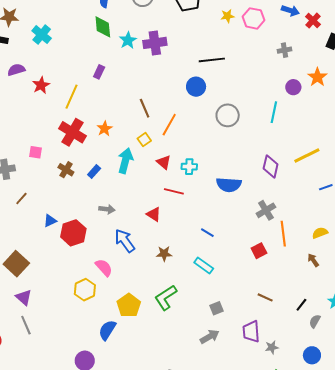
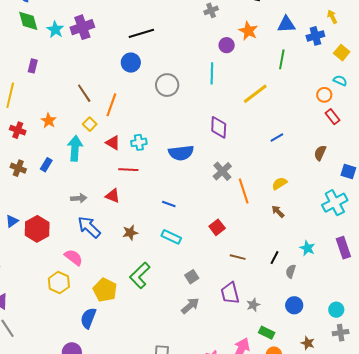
red cross: (72, 132) -> (18, 130), size x0.6
yellow line: (307, 155) -> (255, 94), moved
gray arrow: (107, 209) -> (79, 198), moved
red square: (259, 251) -> (217, 227), moved

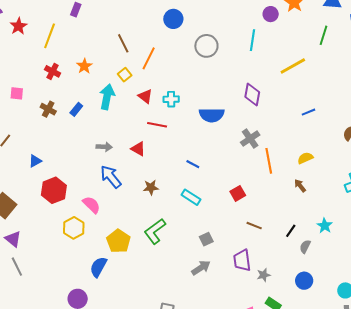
red hexagon: (37, 229) -> (54, 190), moved

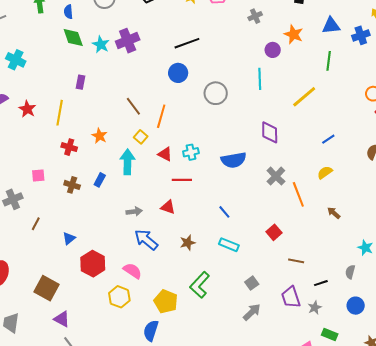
yellow semicircle: (305, 158) -> (325, 172), moved
blue line: (193, 164) -> (224, 212), turned 32
black line: (291, 231) -> (321, 283), moved, turned 48

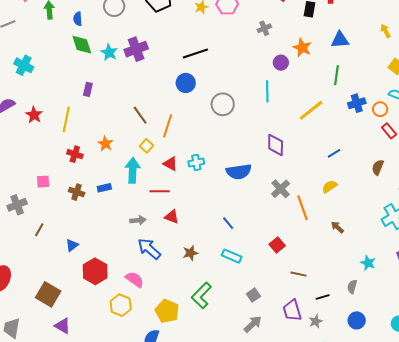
blue cross: (361, 35) -> (357, 103), moved
blue rectangle: (100, 180) -> (104, 188), turned 48
red line: (182, 180) -> (160, 191), moved

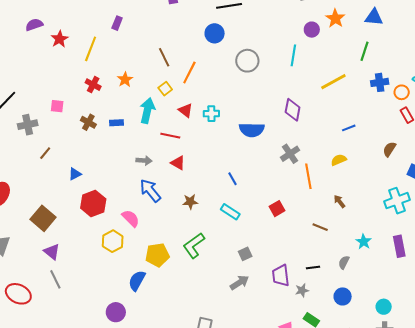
brown line: (298, 274) -> (320, 227), moved
yellow pentagon: (167, 311) -> (157, 255), turned 30

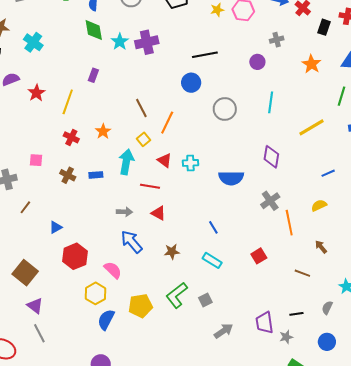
purple circle: (312, 30) -> (257, 62), moved
gray square: (245, 254) -> (205, 300), moved
blue semicircle: (137, 281) -> (106, 320), moved

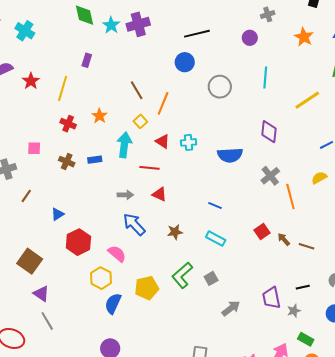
blue line: (213, 227) -> (215, 206), turned -32
brown arrow: (321, 247) -> (284, 239), moved

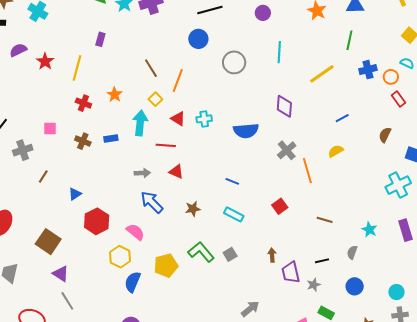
brown arrow: (284, 239) -> (272, 255), moved, turned 40
green L-shape: (182, 275) -> (201, 252), turned 92
gray arrow: (231, 308) -> (250, 309), moved

